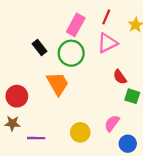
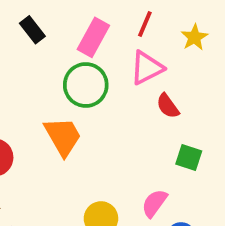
black rectangle: (39, 48) -> (32, 30), moved
red semicircle: (120, 77) -> (168, 106), moved

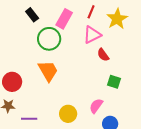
yellow star: (194, 37) -> (117, 19), size x1.5
green circle: (86, 85) -> (49, 39), moved

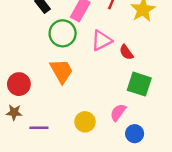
pink triangle: (92, 35) -> (102, 40), moved
green square: (114, 82) -> (139, 84), size x1.5

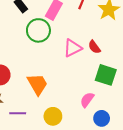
pink triangle: (102, 40) -> (73, 48), moved
orange trapezoid: (61, 71) -> (37, 84), moved
yellow circle: (85, 122) -> (53, 116), moved

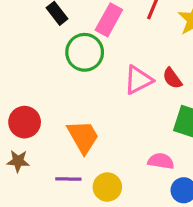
pink semicircle: (87, 100) -> (161, 161), turned 63
purple line: (18, 113) -> (68, 179), moved

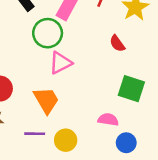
red semicircle: (172, 78) -> (117, 43), moved
pink triangle: (138, 80) -> (60, 63), moved

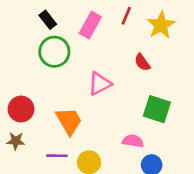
green circle: (48, 33) -> (54, 52), moved
pink triangle: (60, 63) -> (100, 84), moved

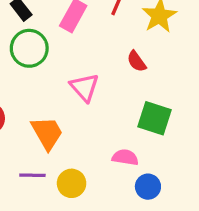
pink triangle: (100, 84) -> (85, 87), turned -45

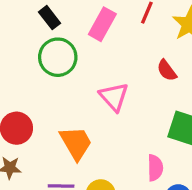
pink semicircle: (125, 157) -> (155, 168), turned 80

